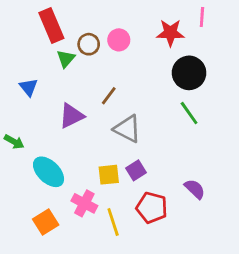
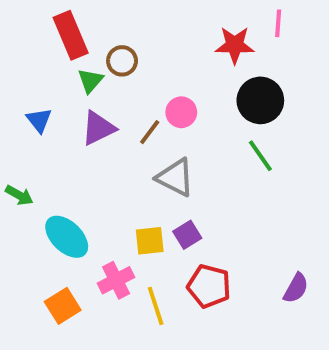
pink circle: (119, 40) -> (181, 112), moved
purple triangle: (71, 116) -> (98, 128), moved
purple semicircle: (195, 189) -> (296, 288), moved, turned 75
pink cross: (84, 203) -> (116, 280), turned 35

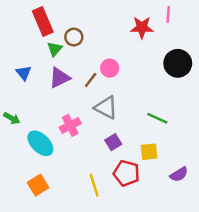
black circle: (260, 100) -> (178, 63), moved
green line: (260, 156) -> (157, 118), moved, turned -30
yellow square: (150, 241) -> (149, 152), moved
pink cross: (116, 280) -> (70, 125), moved
purple semicircle: (296, 288) -> (179, 174), turned 30

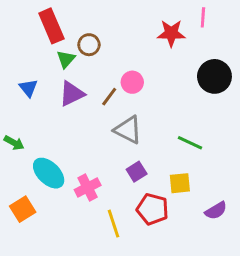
pink cross: (70, 125) -> (88, 187), moved
orange square: (38, 185) -> (23, 209), moved

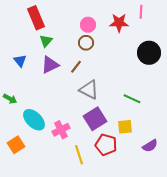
brown circle: (89, 45) -> (86, 43), moved
pink circle: (132, 82) -> (88, 25), moved
purple square: (137, 172) -> (95, 119), size x1.6

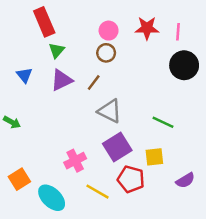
pink line: (141, 12) -> (178, 32), moved
cyan ellipse: (34, 120) -> (52, 198), moved
yellow line: (79, 155) -> (97, 192), turned -42

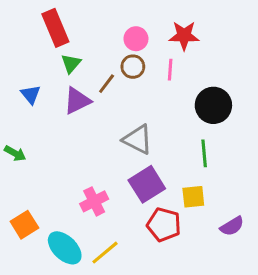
pink line: (178, 32) -> (170, 70), moved
black circle: (184, 65) -> (213, 105), moved
brown line: (94, 83) -> (107, 84), moved
green line: (163, 122) -> (204, 153), turned 60
yellow line: (97, 192) -> (105, 253), moved, turned -70

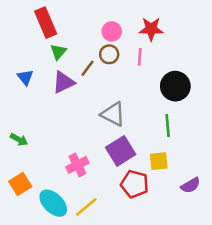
green arrow: (15, 153) -> (19, 140), moved

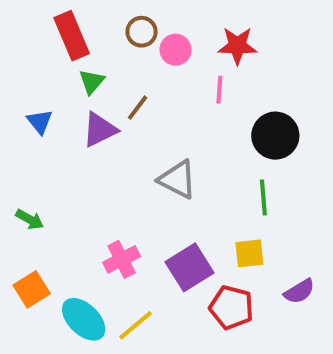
brown circle: (109, 54) -> (142, 32), moved
purple square: (121, 151) -> (189, 267), moved
red pentagon: (135, 184) -> (231, 307), moved

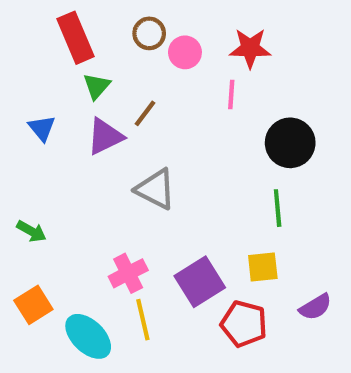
gray triangle: (177, 179) -> (156, 189), moved
yellow line: (136, 325) -> (143, 320), moved, turned -63

